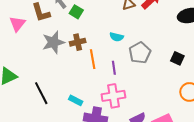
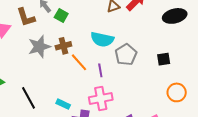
cyan semicircle: (117, 37) -> (102, 39), size x1.6
black square: (177, 58) -> (164, 59), turned -32
orange line: (93, 59) -> (79, 62), turned -30

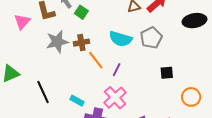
gray pentagon: (126, 55) -> (151, 38), moved
black square: (164, 59) -> (167, 73), moved
purple line: (100, 70) -> (117, 70), turned 32
pink cross: (101, 99) -> (115, 98), turned -35

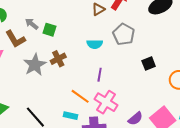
cyan semicircle: (121, 39) -> (95, 44), size x0.7
orange line: (96, 60) -> (80, 96), moved

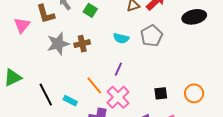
green square: (50, 30) -> (90, 10), moved
black square: (149, 63) -> (161, 93), moved
cyan rectangle: (70, 116) -> (70, 101), moved

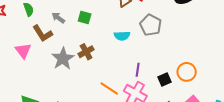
purple line: (118, 69) -> (138, 70), moved
black square: (161, 93) -> (165, 80), moved
orange circle: (194, 93) -> (187, 72), moved

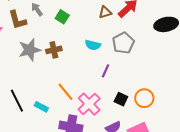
purple line: (138, 70) -> (106, 71), moved
black square: (165, 80) -> (121, 99), turned 32

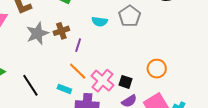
purple line: (106, 71) -> (78, 45), moved
black square: (121, 99) -> (125, 82), moved
cyan rectangle: (41, 107) -> (64, 89), moved

